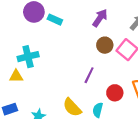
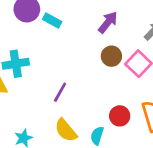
purple line: (89, 75) -> (60, 92), moved

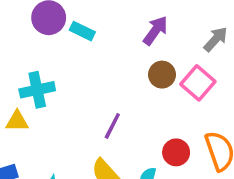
purple line: (60, 92) -> (112, 126), moved

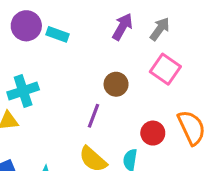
gray arrow: (216, 39) -> (160, 29), moved
brown circle: (162, 75) -> (116, 84), moved

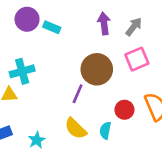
purple arrow: (122, 27) -> (104, 23), turned -40
pink square: (165, 69) -> (137, 59), turned 30
brown circle: (116, 84) -> (97, 69), size x1.6

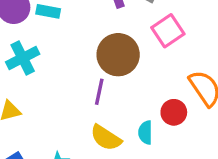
cyan cross: (22, 71) -> (23, 58), moved
red circle: (124, 110) -> (174, 112), moved

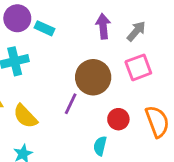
red circle: (174, 112) -> (118, 119), moved
yellow semicircle: (106, 138) -> (25, 116), moved

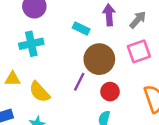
cyan rectangle: (45, 28) -> (81, 28), moved
red circle: (118, 119) -> (110, 92), moved

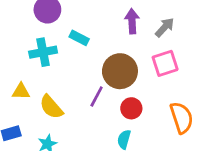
cyan rectangle: (81, 28) -> (79, 38), moved

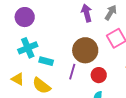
cyan rectangle: (79, 38) -> (46, 61), moved
yellow triangle: (21, 91) -> (18, 79), turned 40

